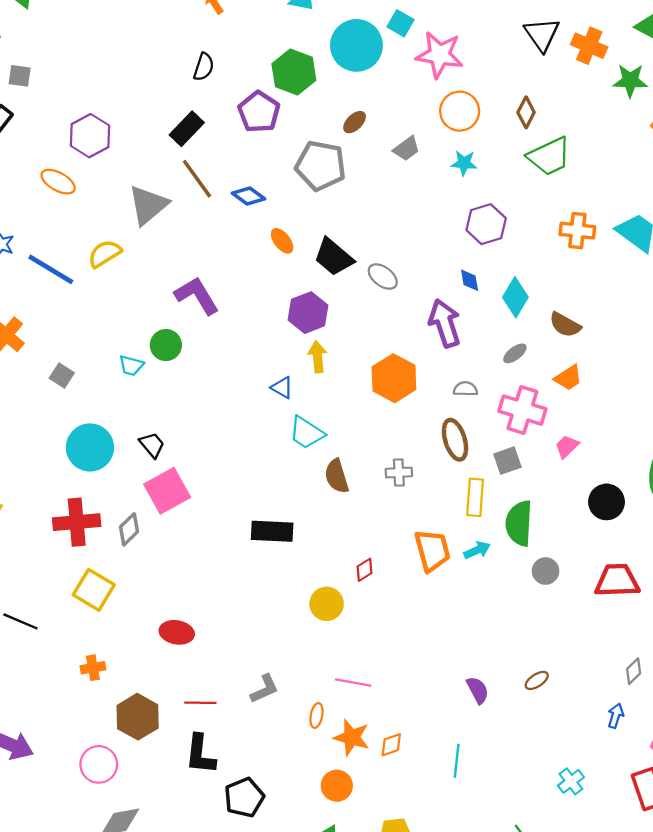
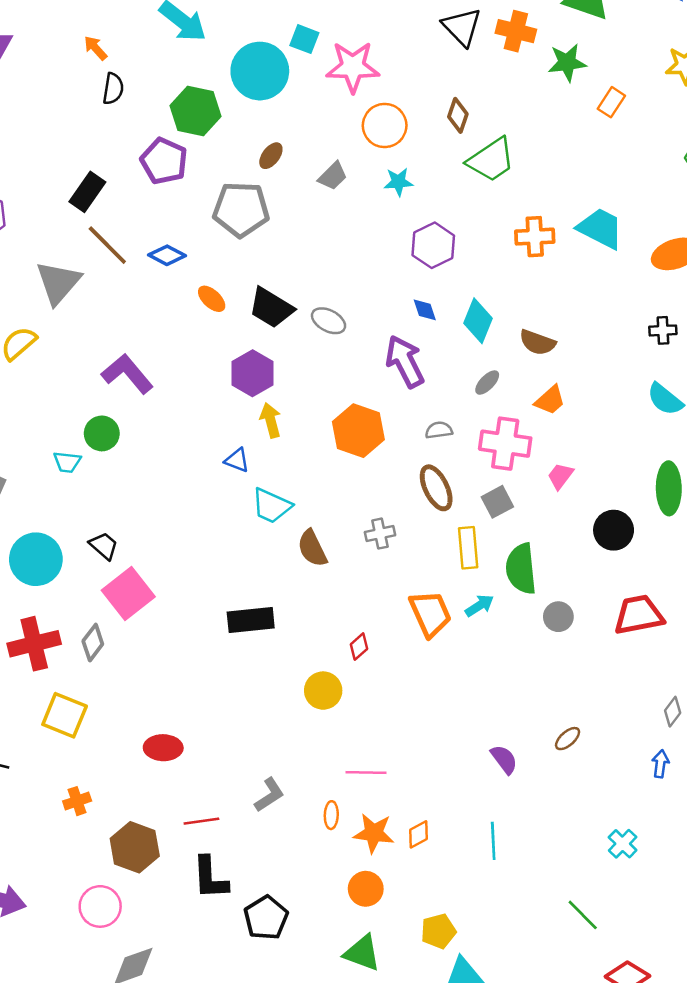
black semicircle: (204, 67) -> (113, 89), moved

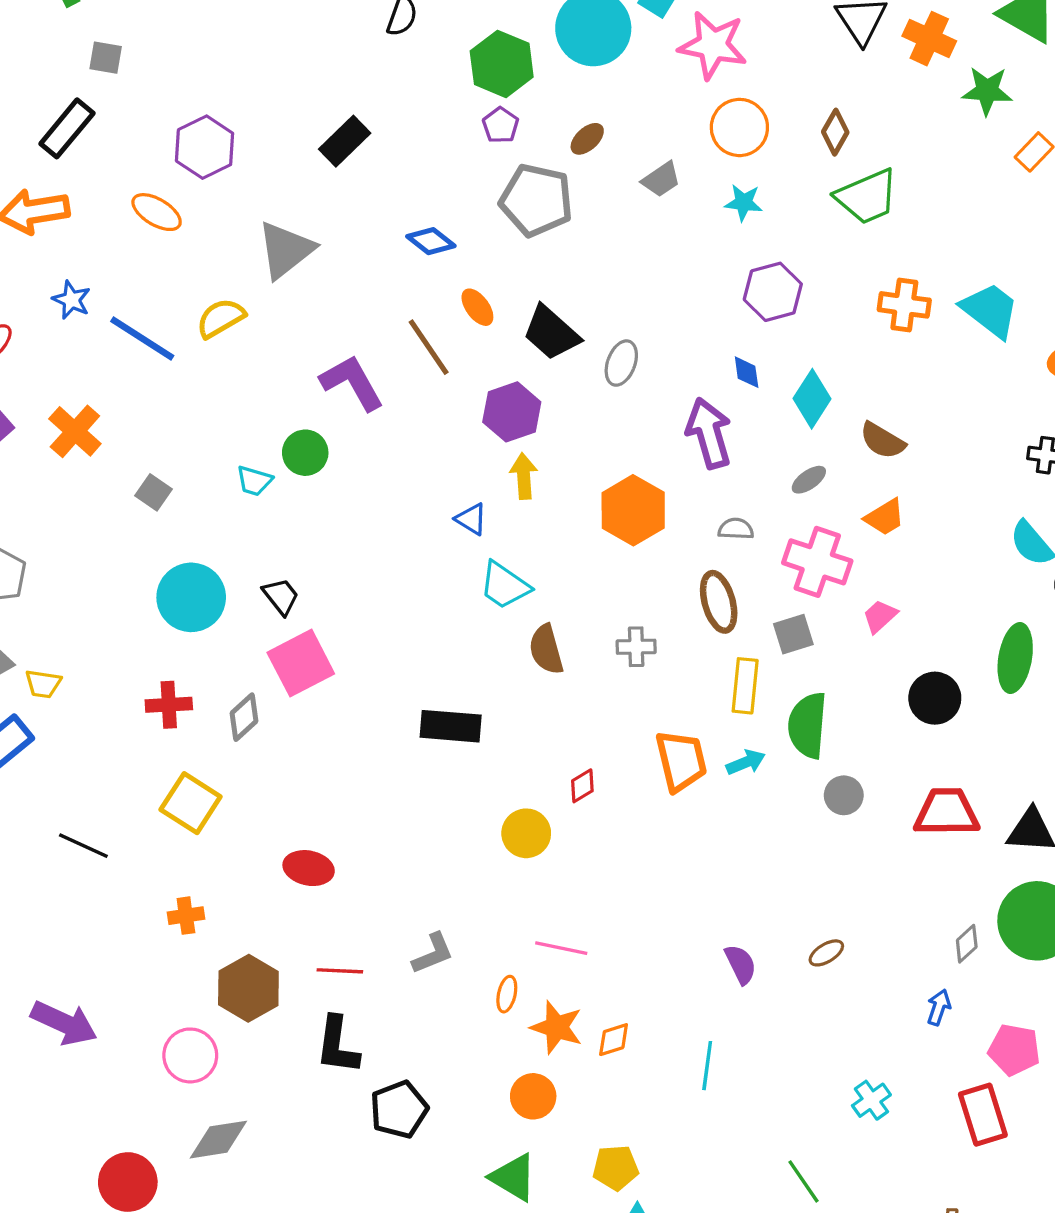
purple pentagon: (164, 161) -> (501, 125), moved, size x0.6
brown line: (107, 245) -> (429, 347), moved
gray ellipse: (329, 321) -> (621, 363), turned 72
red cross: (34, 644) -> (169, 705), size x0.7

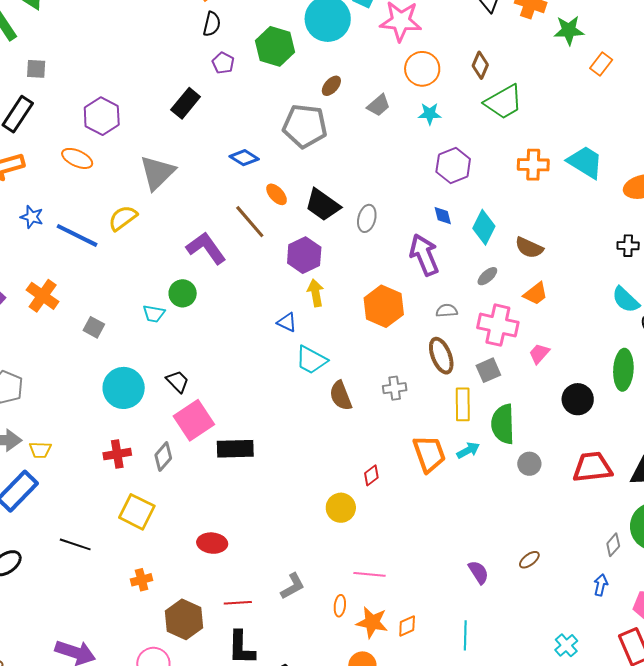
purple pentagon: (501, 125) -> (223, 63), moved
black rectangle: (451, 726) -> (235, 449), moved

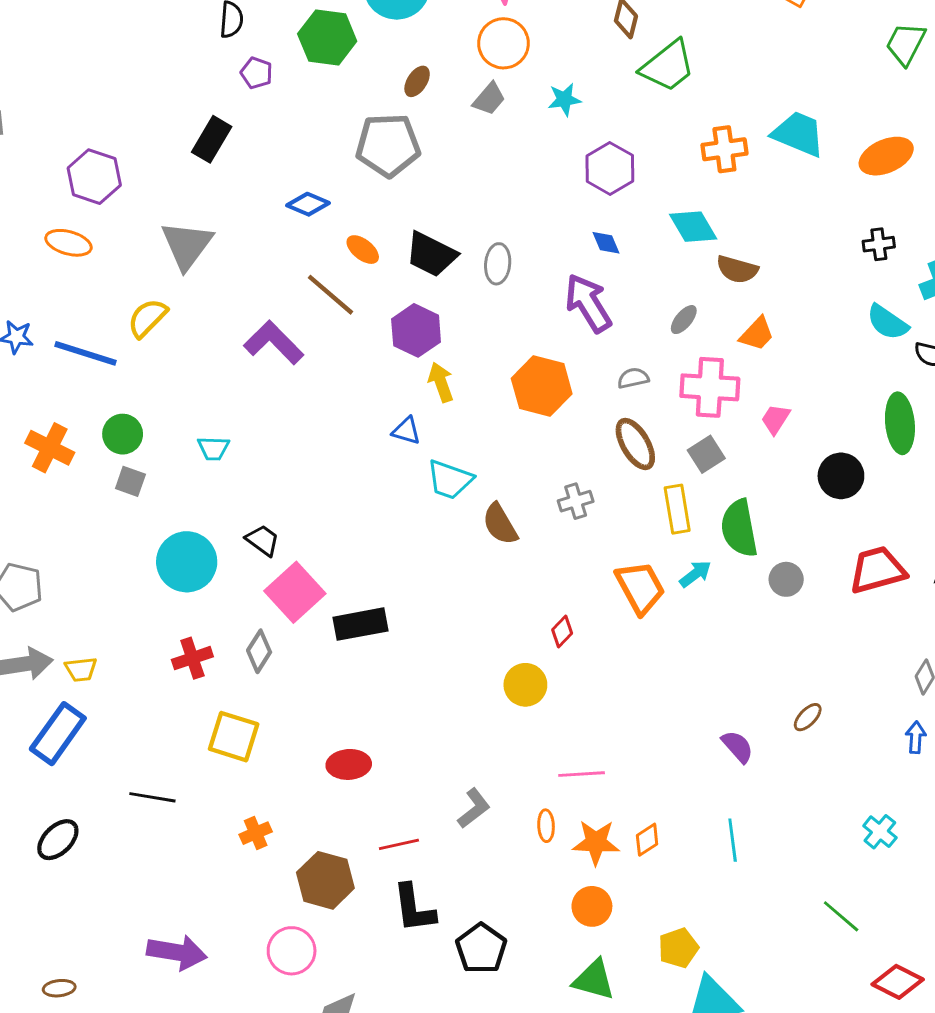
orange circle: (422, 69) -> (503, 43), moved
cyan diamond: (484, 227) -> (693, 227), moved, turned -48
green circle: (183, 293) -> (123, 434), moved

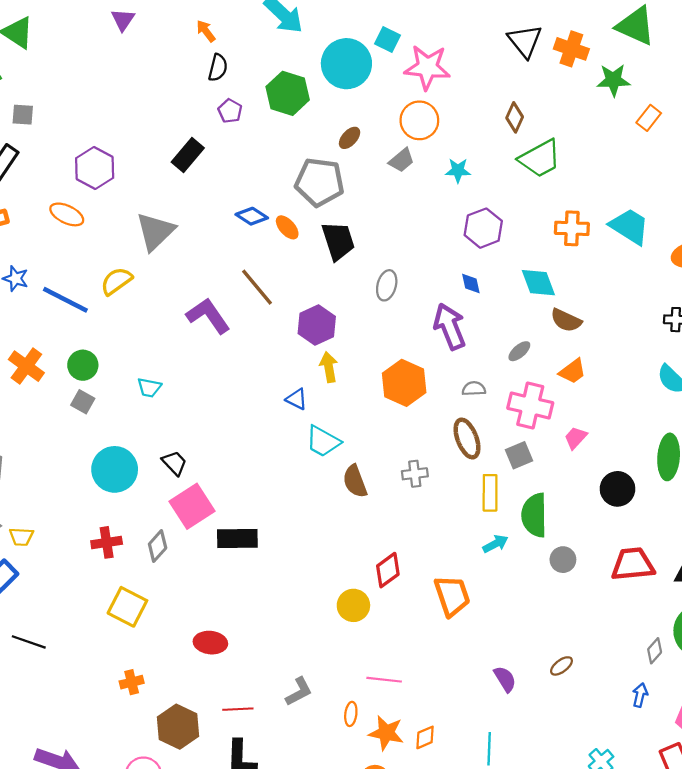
orange ellipse: (363, 250) -> (287, 227), moved
black trapezoid: (431, 254) -> (338, 241), moved, turned -144
orange trapezoid: (640, 588) -> (452, 596), moved
red diamond: (562, 632) -> (388, 570), size x1.5
black line: (152, 797) -> (29, 642), moved

